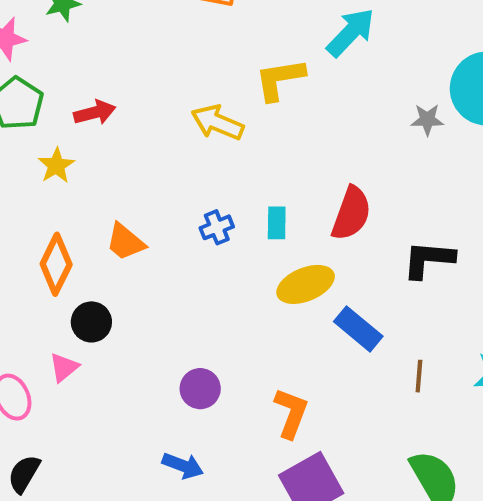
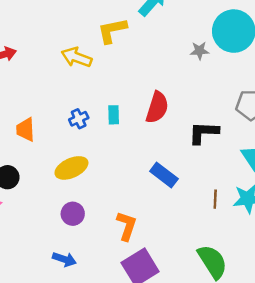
orange trapezoid: (125, 242) -> (25, 129), turned 50
yellow ellipse: (306, 284) -> (71, 168), moved
brown line: (419, 376) -> (215, 199), moved

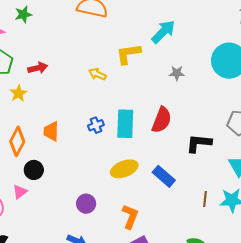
gray star: (200, 51) -> (177, 73), moved
yellow arrow: (77, 57) -> (97, 74), size x0.7
cyan rectangle: (114, 115) -> (125, 124), size x1.8
yellow ellipse: (71, 168) -> (124, 169), moved

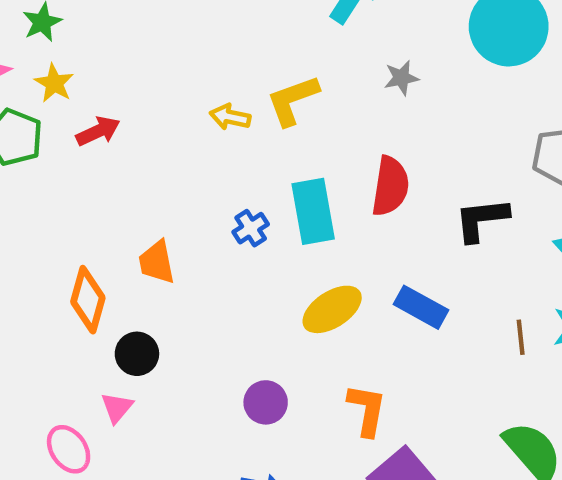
yellow L-shape: (128, 54) -> (293, 100), moved
yellow star: (18, 93) -> (54, 83), moved

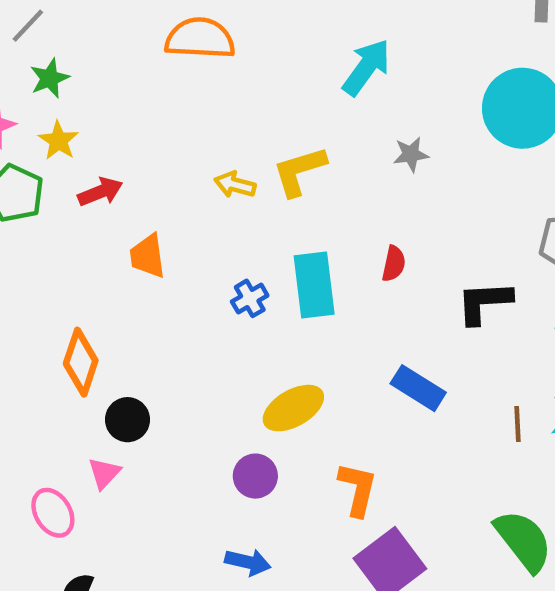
red semicircle: (390, 186) -> (394, 264), size x0.6
orange trapezoid: (157, 262) -> (148, 256), moved
yellow ellipse: (332, 309) -> (293, 408), moved

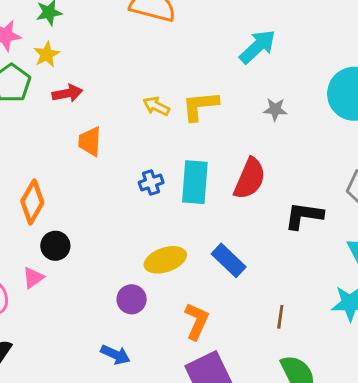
red semicircle: (394, 264) -> (250, 179), size x1.8
blue rectangle: (418, 388) -> (229, 260), moved
brown line: (518, 424) -> (280, 317), moved

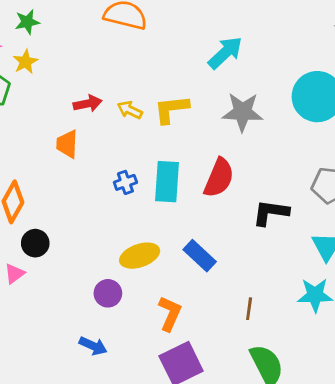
red arrow: (67, 93) -> (88, 104), moved
gray star: (275, 109) -> (243, 112), size x1.8

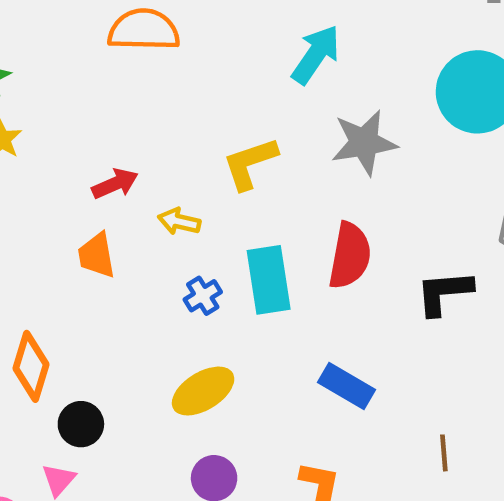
yellow arrow: (130, 110) -> (179, 222), moved
yellow ellipse: (140, 256) -> (203, 391), moved

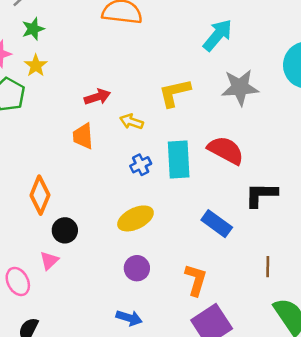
red semicircle: (350, 256) -> (226, 150), turned -78
black L-shape: (444, 293) -> (261, 195), moved

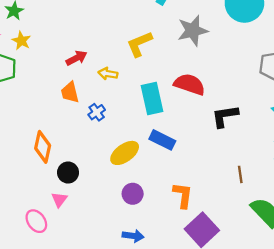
blue cross: (141, 165) -> (97, 112), moved
blue rectangle: (217, 224) -> (162, 140), moved

